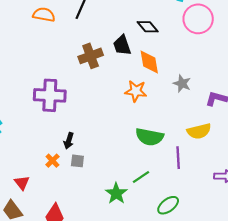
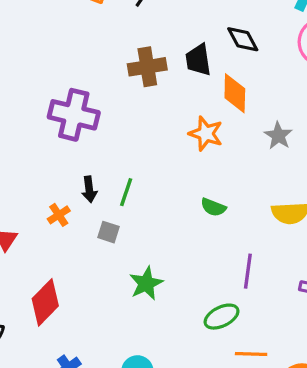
green semicircle: (150, 137) -> (213, 207), size x0.6
black arrow: (69, 141) -> (89, 189), turned -35
purple line: (178, 158) -> (248, 271), moved
gray square: (77, 161) -> (108, 232), moved
green line: (141, 177) -> (126, 192), moved, turned -48

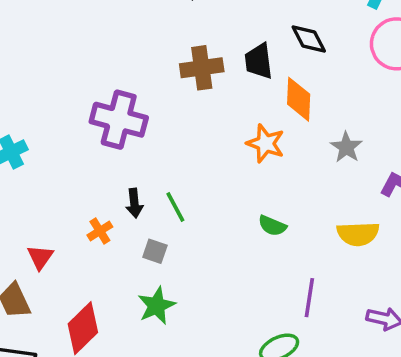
green line: (126, 192) -> (175, 207), turned -48
green star: (146, 283) -> (156, 306), moved

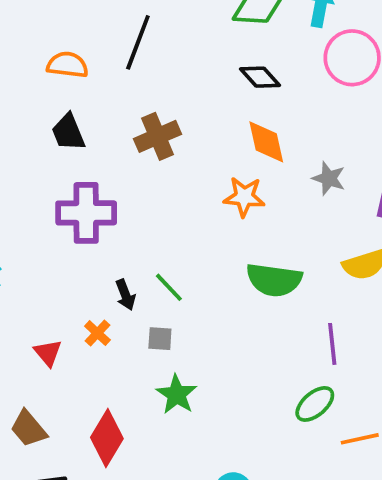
black trapezoid: (259, 61) -> (68, 132), moved
green semicircle: (272, 226) -> (274, 280), size x1.8
red triangle: (40, 257) -> (48, 353), moved

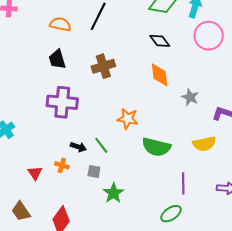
orange star: (244, 197) -> (128, 119), moved
black arrow: (125, 295) -> (78, 147), turned -56
orange cross: (97, 333) -> (62, 165), turned -32
green star: (177, 394) -> (113, 193), moved

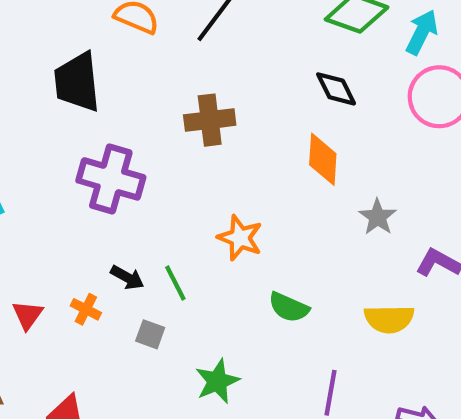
black trapezoid: (57, 59) -> (77, 82), moved, size x1.4
green semicircle: (156, 147) -> (289, 307), size x0.7
green star: (113, 193) -> (217, 381), moved

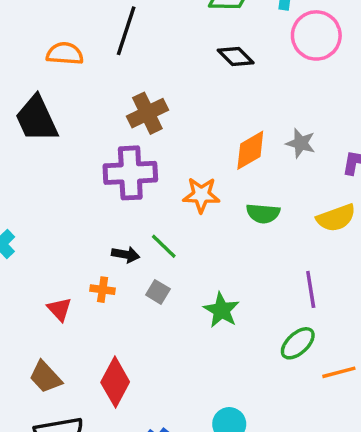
orange diamond: (323, 159) -> (250, 150), moved, turned 75
purple cross: (111, 179) -> (130, 173), moved
green semicircle: (289, 307) -> (263, 213), moved
gray square: (150, 334) -> (158, 292), turned 30

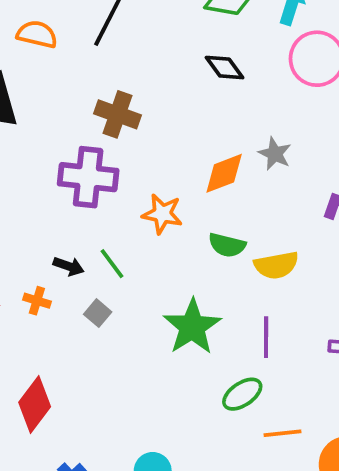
brown cross: (147, 113) -> (117, 114), turned 36
gray star: (301, 143) -> (275, 154), moved
yellow semicircle: (336, 218) -> (276, 265), moved
green star: (221, 310) -> (192, 327), moved, size x1.4

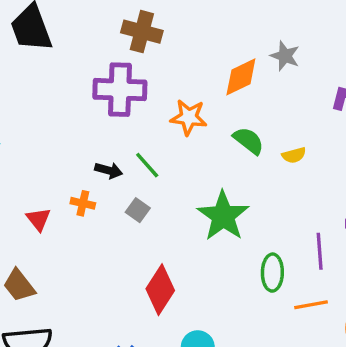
green semicircle: (227, 245) -> (248, 141), turned -152
yellow semicircle: (276, 265) -> (294, 155), size x0.6
purple line: (266, 337) -> (320, 251), moved
green ellipse: (242, 394) -> (272, 273), turned -51
red diamond: (35, 405) -> (160, 290), moved

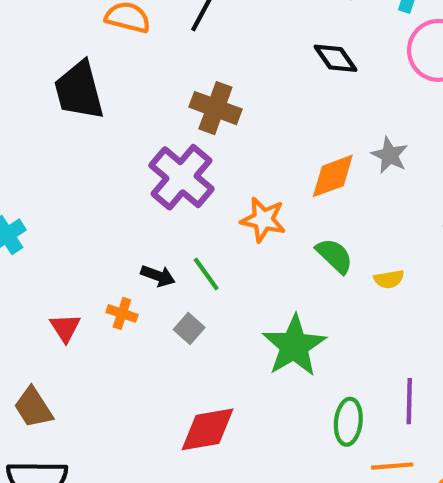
purple cross: (120, 90) -> (182, 177), turned 33
red diamond: (160, 290) -> (207, 429), turned 42

